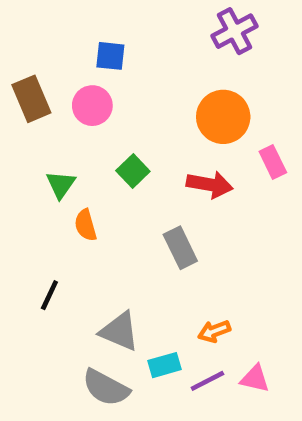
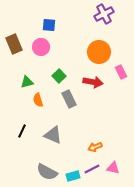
green triangle: (61, 185) -> (27, 82), turned 40
gray rectangle: (180, 248) -> (69, 99), moved
gray triangle: (119, 331) -> (53, 135), moved
cyan rectangle: (165, 365) -> (73, 176), moved

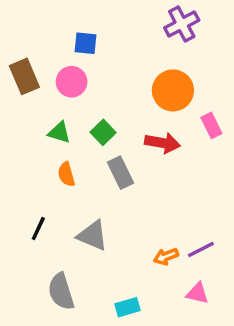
green triangle: (27, 82) -> (59, 132), moved, turned 32
purple line: (92, 169) -> (201, 250), moved
gray semicircle: (47, 172) -> (61, 291), moved, turned 45

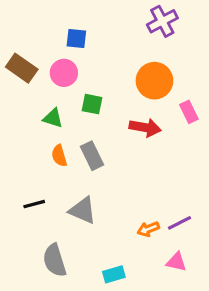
brown rectangle: (24, 76) -> (22, 68), turned -32
green square: (103, 132) -> (92, 104), moved, turned -35
gray rectangle: (120, 173) -> (92, 156), moved
black line: (38, 229) -> (34, 204), turned 50

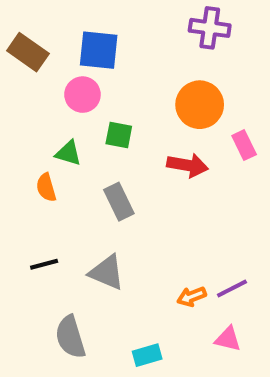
purple cross: (162, 21) -> (210, 28), turned 36
blue square: (76, 38) -> (99, 50), size x1.5
brown rectangle: (22, 68) -> (28, 52), moved
orange semicircle: (59, 156) -> (46, 187), moved

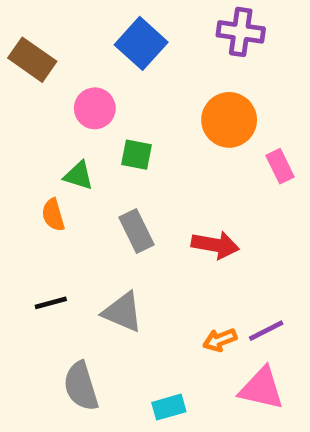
blue square: (99, 50) -> (141, 43), moved, turned 36
red arrow: (188, 165) -> (215, 245), moved
pink triangle: (228, 339) -> (262, 389), size x1.5

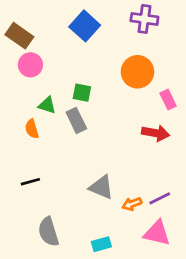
pink circle: (95, 108) -> (30, 65), moved
gray rectangle: (136, 231) -> (76, 120), moved
red arrow: (215, 245) -> (156, 133), moved
gray triangle: (123, 312) -> (101, 187), moved

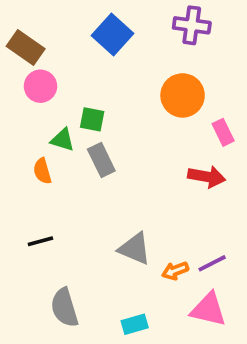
green square: (82, 93) -> (92, 119), moved

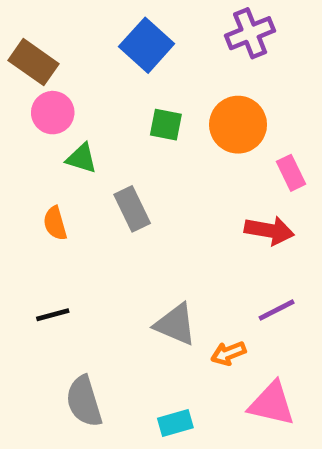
purple cross: (192, 25) -> (250, 33), turned -30
green square: (92, 119) -> (166, 125), moved
green triangle: (63, 140) -> (82, 158), moved
purple line: (212, 263) -> (277, 310), moved

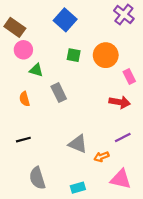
purple cross: (250, 33) -> (124, 15), moved, turned -30

